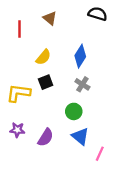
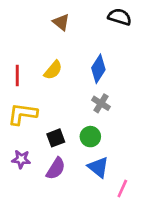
red line: (20, 29) -> (17, 75), moved
black square: (46, 82) -> (56, 138), moved

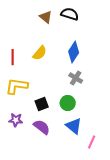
black semicircle: (120, 17) -> (70, 14), moved
purple semicircle: (56, 169) -> (42, 127), turned -84

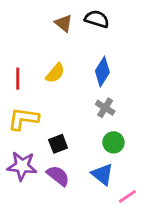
green circle: (68, 103) -> (113, 142), moved
purple star: (16, 120) -> (22, 166), size x1.5
pink line: (92, 142) -> (127, 196), turned 32

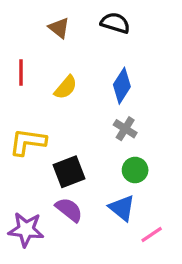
brown triangle: (64, 23) -> (59, 28), moved
red line: (18, 79) -> (21, 73), moved
black square: (58, 144) -> (69, 172), size x1.4
purple star: (22, 166) -> (26, 229), moved

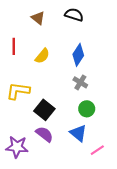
black square: (69, 172) -> (44, 110), turned -30

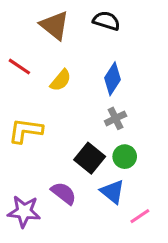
brown triangle: (38, 18) -> (55, 25), size x1.5
red line: (14, 46) -> (19, 67), turned -56
gray cross: (80, 82) -> (116, 118), turned 32
black square: (44, 110) -> (90, 158), moved

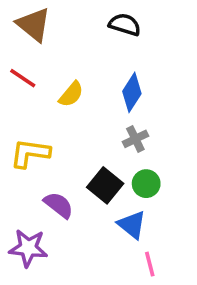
brown triangle: (55, 25) -> (34, 25), moved
purple semicircle: (64, 193) -> (59, 205), moved
pink line: (140, 216) -> (150, 264), moved, turned -70

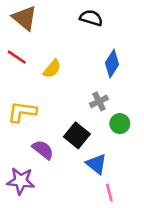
blue diamond: (132, 92) -> (112, 64), moved
green circle: (146, 184) -> (120, 124), moved

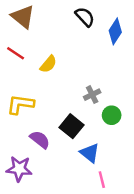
black semicircle: (91, 18) -> (85, 17), turned 30
blue diamond: (112, 64) -> (115, 31), moved

